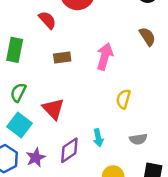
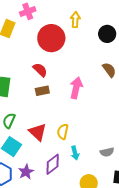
red semicircle: (47, 20) -> (40, 70), moved
yellow semicircle: (123, 99) -> (63, 132), moved

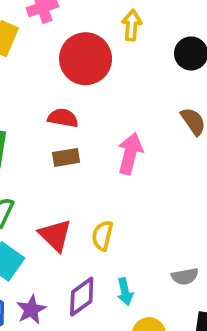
red semicircle: (40, 70) -> (63, 118), turned -35
cyan arrow: (75, 153) -> (125, 292), moved

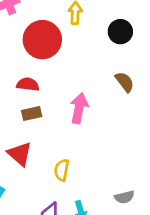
red triangle: (55, 235) -> (20, 154), moved

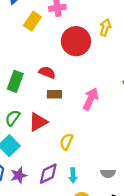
red semicircle: (28, 84) -> (47, 72), moved
red triangle: (20, 154) -> (38, 122), turned 36

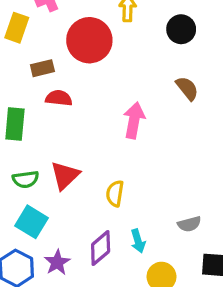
brown rectangle: (54, 94) -> (42, 68), moved
green semicircle: (13, 118) -> (26, 179), turned -119

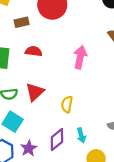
red semicircle: (59, 98) -> (34, 51), moved

